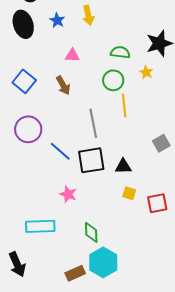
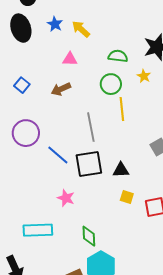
yellow arrow: (88, 15) -> (81, 29), moved, turned 144
blue square: (24, 81) -> (22, 85), size x0.7
brown arrow: (63, 85) -> (61, 89), turned 96

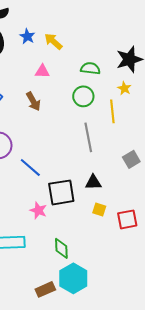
yellow star: (144, 76) -> (124, 88), moved
brown arrow: (61, 89) -> (33, 101), turned -96
yellow line: (122, 109) -> (112, 111), moved
gray line: (91, 127) -> (88, 137), moved
black square: (89, 164) -> (61, 192), moved

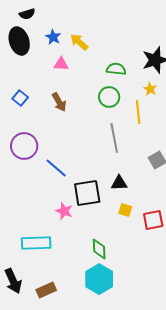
pink triangle: (42, 71) -> (61, 64), moved
green diamond: (61, 248) -> (99, 249), moved
brown rectangle: (45, 289) -> (46, 290), moved

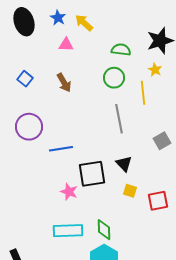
blue line: (56, 168) -> (61, 149), turned -50
black triangle: (119, 183) -> (124, 164), turned 48
cyan rectangle: (36, 243) -> (68, 231), moved

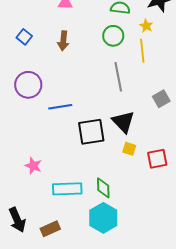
yellow star: (155, 70) -> (146, 26), moved
brown arrow: (64, 83) -> (63, 41), turned 36
black triangle: (124, 164) -> (123, 122), size x1.4
pink star: (69, 192) -> (33, 166), moved

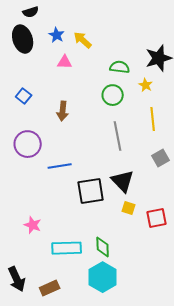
brown arrow: (63, 41) -> (63, 111), moved
yellow line: (142, 51) -> (153, 119), moved

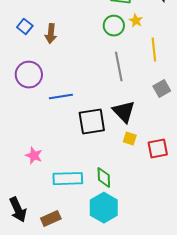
yellow star: (146, 85) -> (136, 21), moved
brown arrow: (63, 111) -> (51, 34), moved

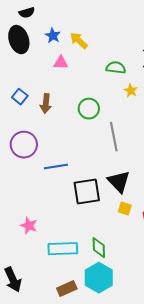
green circle: (114, 26) -> (89, 109), moved
brown rectangle: (51, 219) -> (67, 289), moved

